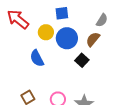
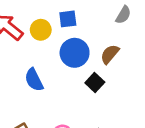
gray semicircle: (102, 20) -> (123, 15), moved
yellow circle: (46, 32) -> (41, 30), moved

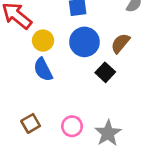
yellow circle: (41, 30) -> (43, 41), moved

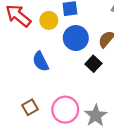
yellow circle: (43, 41) -> (49, 20), moved
pink circle: (72, 126) -> (65, 110), size x1.5

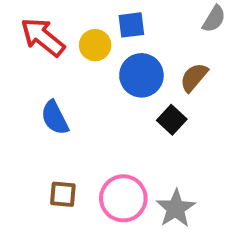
blue semicircle: (41, 61) -> (55, 118), moved
brown square: (30, 107) -> (63, 194), turned 35

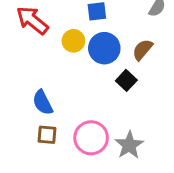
yellow circle: (95, 45) -> (73, 41), moved
blue semicircle: (55, 118) -> (43, 103), moved

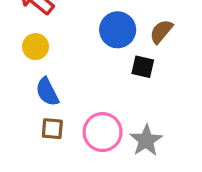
yellow circle: (73, 41) -> (36, 47), moved
black square: (126, 80) -> (143, 67), turned -30

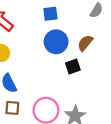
black square: (143, 67) -> (73, 66), turned -32

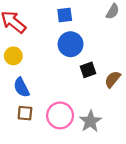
brown semicircle: (85, 43) -> (113, 79), moved

